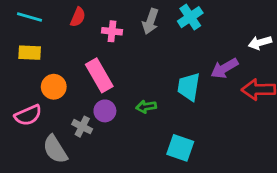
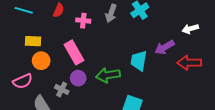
yellow rectangle: (30, 53) -> (33, 41), moved
green arrow: (146, 107) -> (108, 75), size x1.6

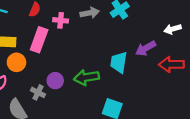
gray arrow: (111, 13) -> (90, 13), turned -120
pink rectangle: (74, 52) -> (39, 40), moved, turned 50

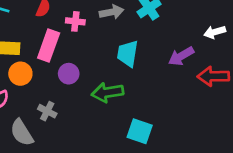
cyan trapezoid: (119, 62) -> (128, 54), moved
purple circle: (55, 81) -> (69, 74), moved

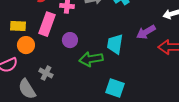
cyan trapezoid: (128, 54) -> (115, 44), moved
purple circle: (69, 74) -> (70, 40), moved

